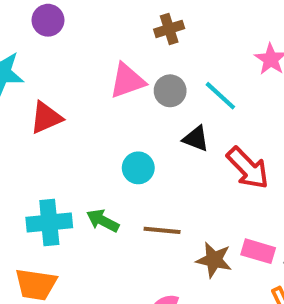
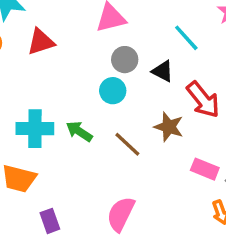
gray circle: (170, 91) -> (125, 60), moved
brown line: (162, 230) -> (127, 144), turned 32
brown star: (214, 260) -> (169, 127), moved

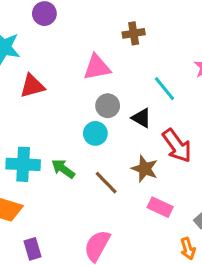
pink rectangle: (205, 169) -> (160, 207), moved

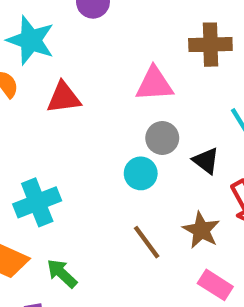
brown cross: (134, 33) -> (210, 45), size x1.4
cyan cross: (23, 164) -> (37, 202), turned -32
green arrow: (63, 169) -> (62, 274), moved

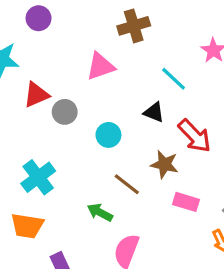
gray circle: (162, 138) -> (65, 112), moved
green arrow: (62, 274) -> (100, 212), moved

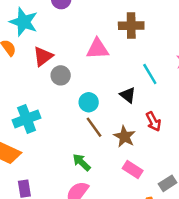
red triangle: (36, 95) -> (43, 56), turned -30
red arrow: (195, 136) -> (153, 122), size x0.7
brown line: (127, 184) -> (94, 127), moved
green arrow: (100, 212) -> (81, 162), moved

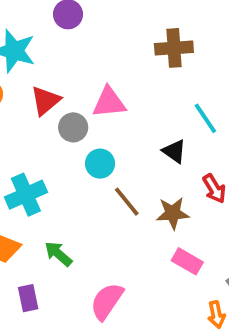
pink triangle: (97, 49) -> (109, 102), moved
cyan circle: (89, 102) -> (100, 164), moved
brown star: (125, 137) -> (173, 213), turned -30
green arrow: (81, 162) -> (58, 254), moved

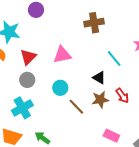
gray circle: (73, 127) -> (27, 80), moved
brown star: (173, 213) -> (100, 100), moved

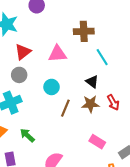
brown cross: (94, 23) -> (84, 31), moved
cyan line: (114, 59) -> (102, 57), moved
brown line: (76, 107) -> (65, 108), turned 60

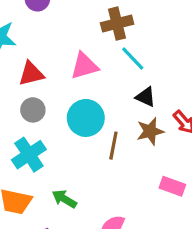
red triangle: (23, 52) -> (31, 74), turned 36
cyan line: (102, 57) -> (133, 59), moved
cyan circle: (52, 87) -> (86, 118), size x1.5

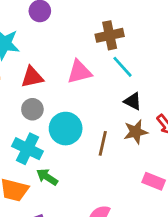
cyan circle: (86, 118) -> (66, 129), moved
cyan cross: (29, 155) -> (27, 149), turned -32
green arrow: (64, 199) -> (47, 177), moved

